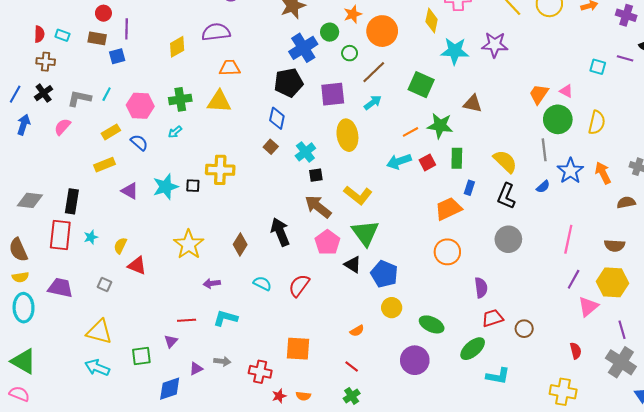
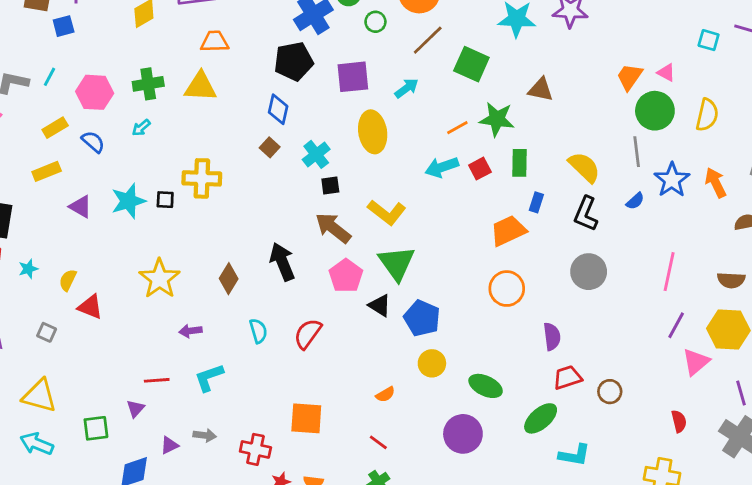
brown line: (374, 72) -> (428, 40), moved
cyan semicircle: (262, 283) -> (258, 331), turned 48
cyan L-shape: (225, 318) -> (209, 377), turned -35

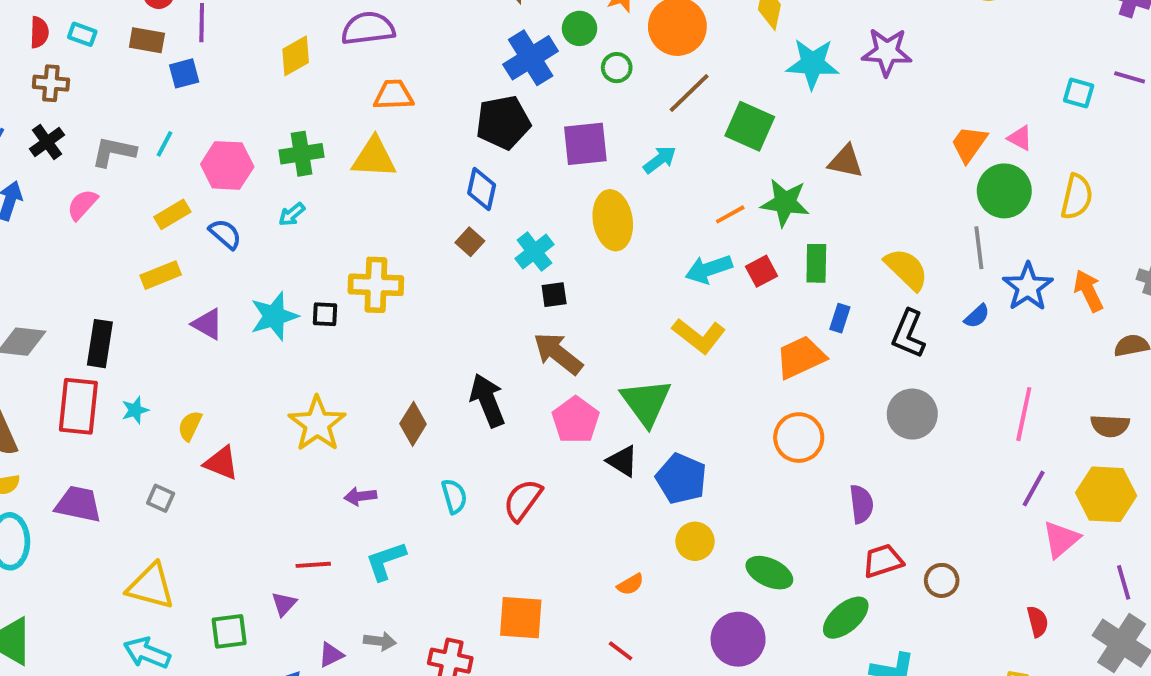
yellow L-shape: (387, 212) -> (699, 336), moved

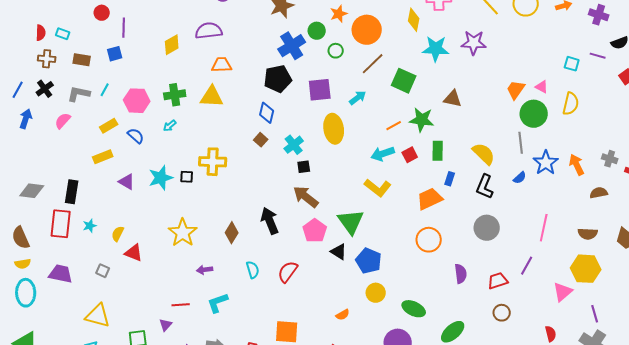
brown rectangle: (147, 40) -> (82, 60), moved
yellow semicircle: (1077, 197) -> (571, 104), moved
purple line: (1034, 488) -> (527, 266), moved
red trapezoid: (883, 561) -> (498, 281), moved

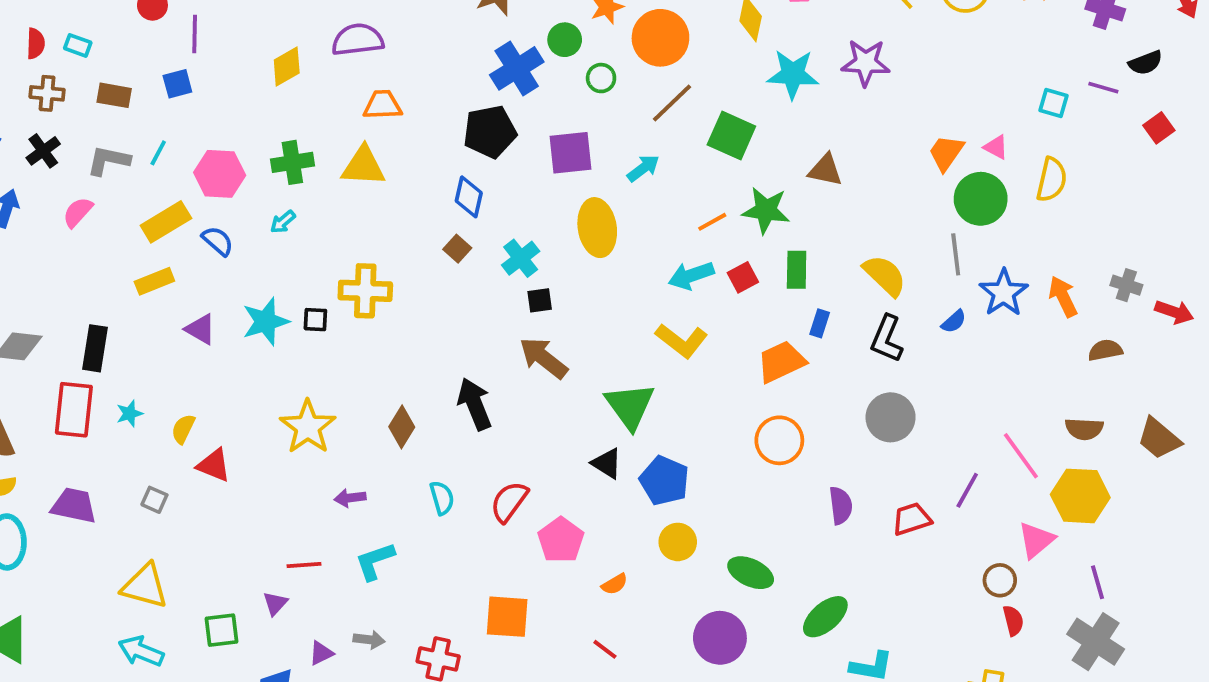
yellow rectangle: (109, 126) -> (166, 222), size x1.4
pink line: (544, 228) -> (1021, 456), moved, turned -48
pink pentagon: (315, 231) -> (561, 540), moved
brown circle: (502, 313) -> (1000, 580), moved

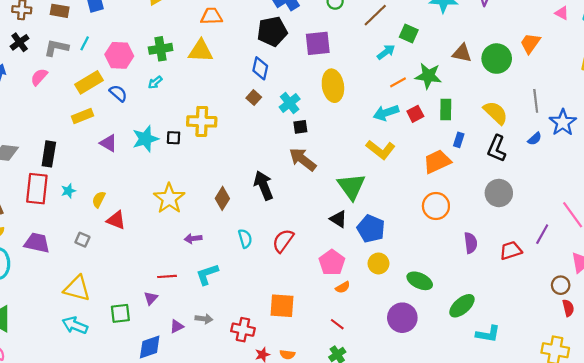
green square: (731, 136) -> (409, 34), size x0.7
pink triangle: (996, 147) -> (562, 13), moved
cyan arrow: (643, 168) -> (386, 52), moved
green circle: (981, 199) -> (497, 59), moved
pink pentagon: (561, 540) -> (332, 262), moved

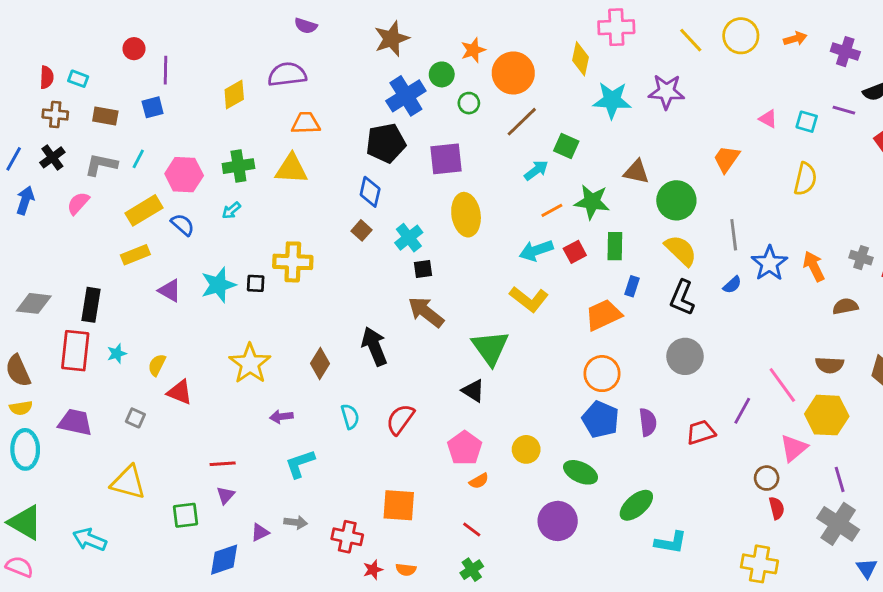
green circle: (497, 59) -> (676, 200), moved
blue pentagon: (371, 229) -> (601, 419), moved
red line: (167, 276) -> (223, 464), moved
cyan arrow: (75, 325) -> (90, 540), moved

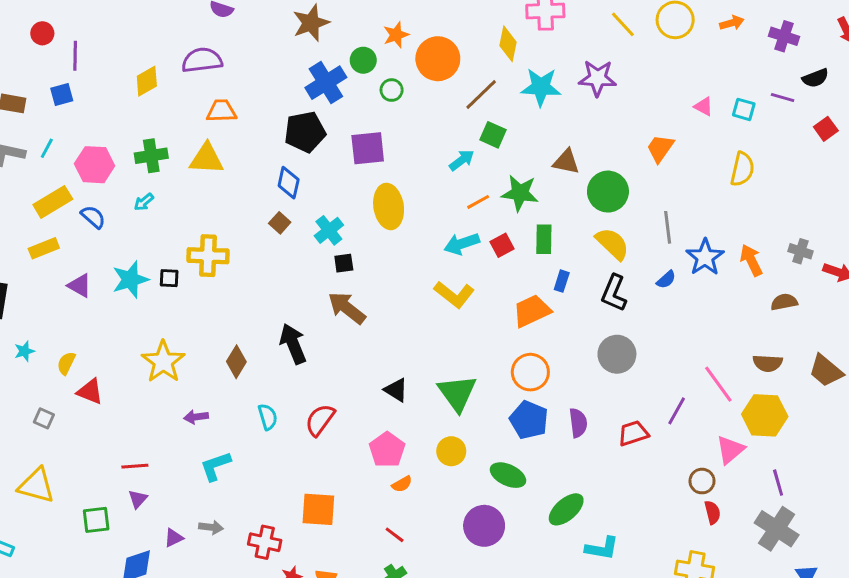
brown line: (522, 122) -> (481, 95), moved
green triangle: (490, 348) -> (457, 393), moved

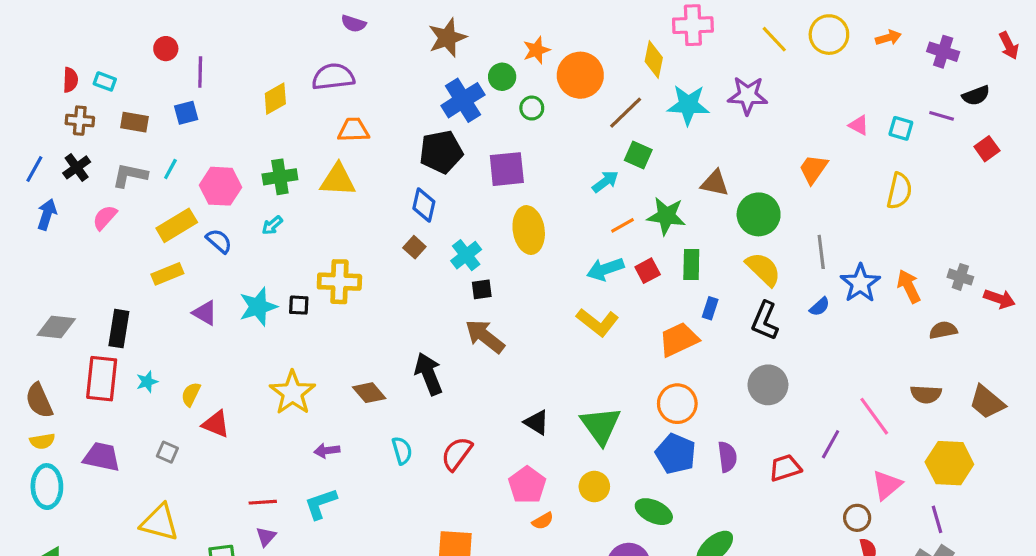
brown diamond: (236, 362) -> (369, 393), turned -72
yellow hexagon: (765, 415) -> (949, 463), moved
cyan L-shape: (215, 466) -> (321, 504), moved

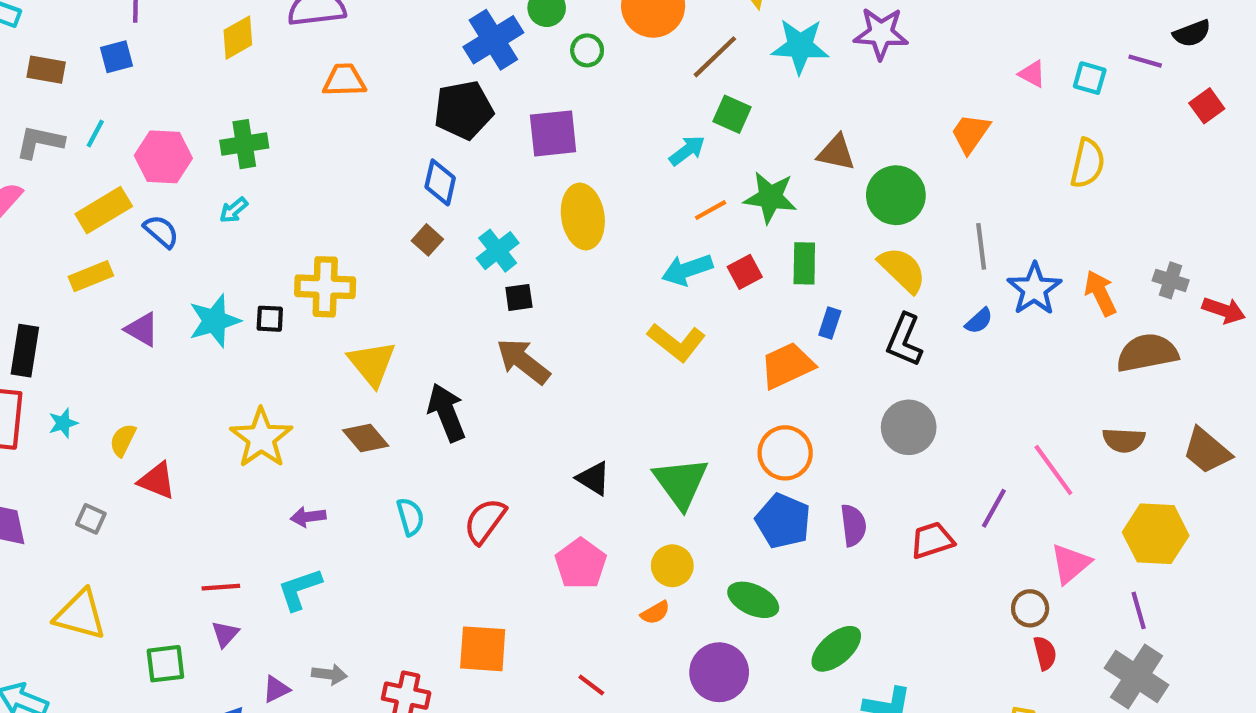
yellow triangle: (338, 180) -> (372, 363), moved, turned 48
brown semicircle: (943, 330) -> (1147, 353), size x1.6
orange semicircle: (543, 521) -> (655, 613), moved

